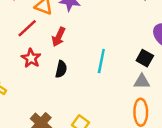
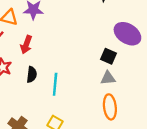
cyan line: (101, 61) -> (55, 84), moved

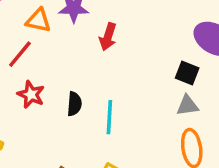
red arrow: (26, 45) -> (108, 37), moved

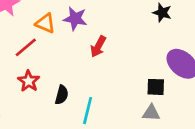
black square: (187, 73) -> (156, 87), turned -30

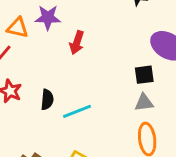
cyan line: (88, 111) -> (77, 111), turned 64

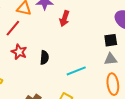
cyan line: (77, 111) -> (76, 71), moved

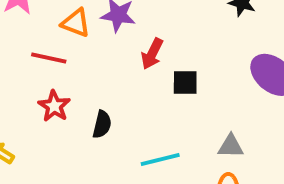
red line: (13, 28) -> (49, 58), turned 54
black square: (111, 40) -> (185, 83), moved

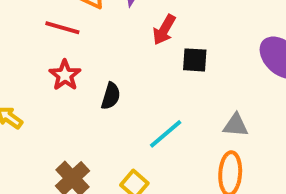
cyan line: (160, 160) -> (166, 134), turned -30

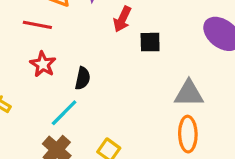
gray triangle: (236, 125) -> (189, 93), size x1.4
cyan line: (166, 134) -> (64, 113), moved

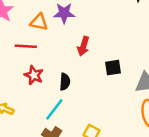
red arrow: (122, 19) -> (83, 46), moved
black square: (150, 42) -> (113, 68), moved

